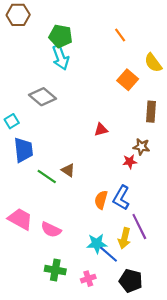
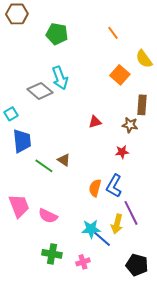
cyan arrow: (61, 57) -> (60, 78), moved
brown star: (141, 147) -> (130, 125), moved
pink trapezoid: (20, 219) -> (19, 206), turned 40
black pentagon: (131, 281) -> (137, 265), moved

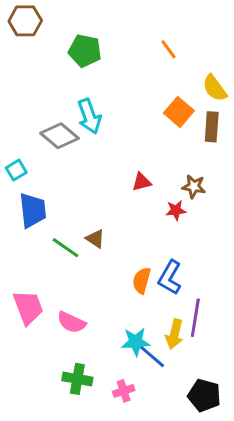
brown rectangle: (142, 105) -> (212, 127), moved
red star: (122, 152) -> (176, 210), moved
purple line: (131, 213) -> (195, 318), turned 35

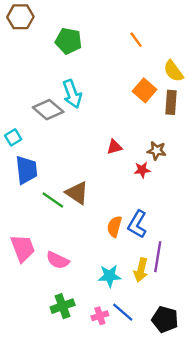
brown triangle: (95, 239) -> (77, 193), size x1.5
blue line: (152, 357) -> (123, 312), moved
green cross: (77, 379) -> (63, 306), turned -30

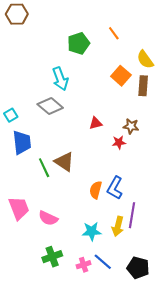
green pentagon: (69, 41) -> (78, 43), moved, turned -30
gray diamond: (48, 110) -> (50, 106), moved
green line: (53, 200) -> (44, 168), turned 30

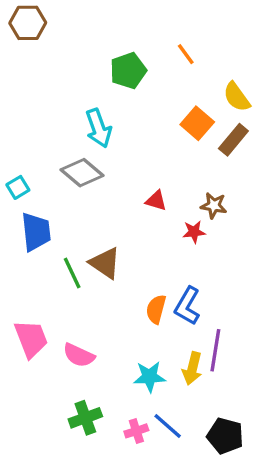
brown rectangle: (143, 86) -> (233, 140), turned 36
red triangle: (96, 123) -> (156, 201), turned 32

